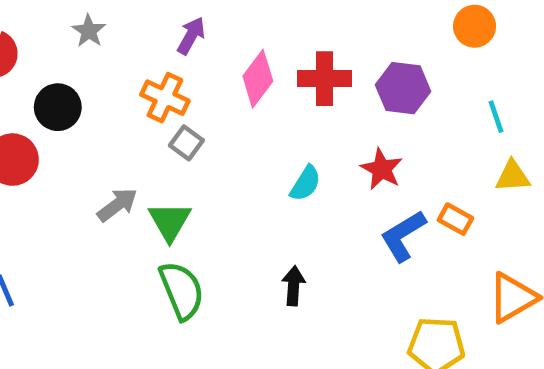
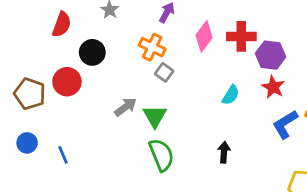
purple hexagon: (403, 88) -> (271, 55), moved

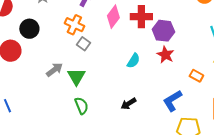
blue L-shape: (285, 124) -> (172, 101), moved
black arrow: (224, 152) -> (128, 104), turned -126
green semicircle: (161, 155) -> (81, 106), size x0.7

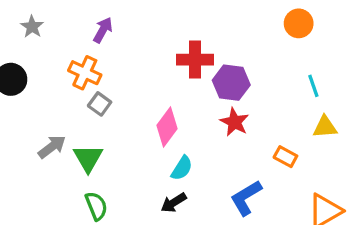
pink diamond: (113, 17) -> (167, 127), moved
cyan semicircle: (133, 61) -> (182, 168), moved

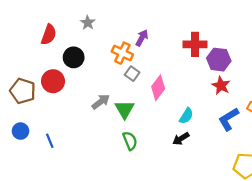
purple arrow: (103, 30) -> (142, 38), moved
pink diamond: (167, 127) -> (158, 88), moved
blue L-shape: (246, 198) -> (229, 119), moved

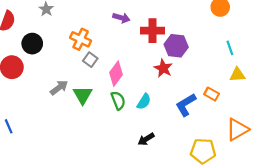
purple arrow: (142, 38) -> (121, 18), moved, turned 77
red star: (221, 86) -> (163, 68), moved
black arrow: (181, 139) -> (146, 139), moved
green semicircle: (130, 141) -> (118, 100), moved

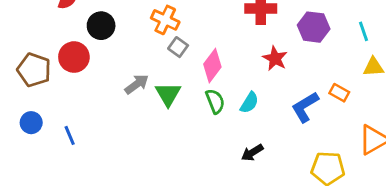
purple hexagon: (176, 46) -> (314, 27), moved

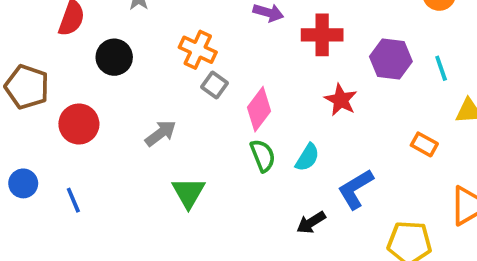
cyan line: (363, 31) -> (441, 68), moved
red circle: (74, 57) -> (79, 124), moved
brown pentagon: (34, 70) -> (27, 87), moved
green triangle: (168, 94) -> (188, 193), moved
blue L-shape: (305, 107) -> (356, 189), moved

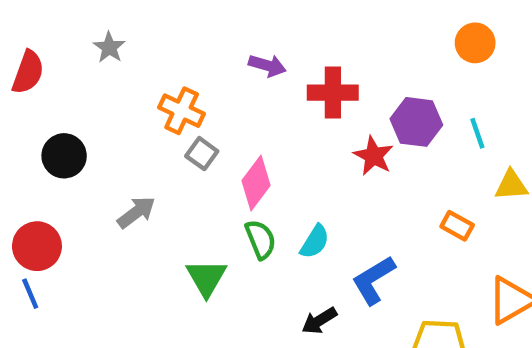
black circle: (114, 57) -> (64, 156), moved
red star: (341, 100) -> (373, 156), moved
red circle: (79, 124) -> (37, 246), moved
green triangle: (188, 193) -> (206, 278), moved

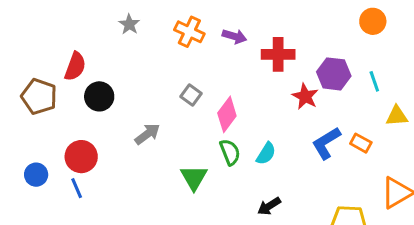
red semicircle: (28, 72) -> (75, 66), moved
orange cross: (182, 111) -> (189, 32), moved
blue L-shape: (373, 280) -> (326, 143), moved

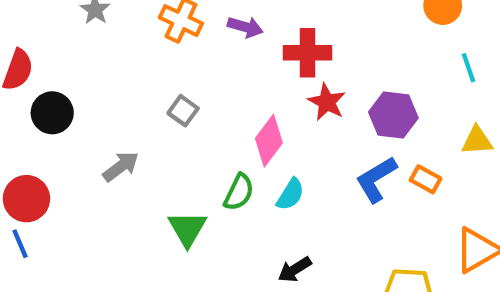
purple hexagon: (334, 74) -> (393, 115), moved
cyan line: (374, 81) -> (468, 68), moved
red star: (305, 96) -> (327, 102), moved
pink diamond: (227, 114) -> (269, 141), moved
green semicircle: (230, 152) -> (239, 192), turned 48

